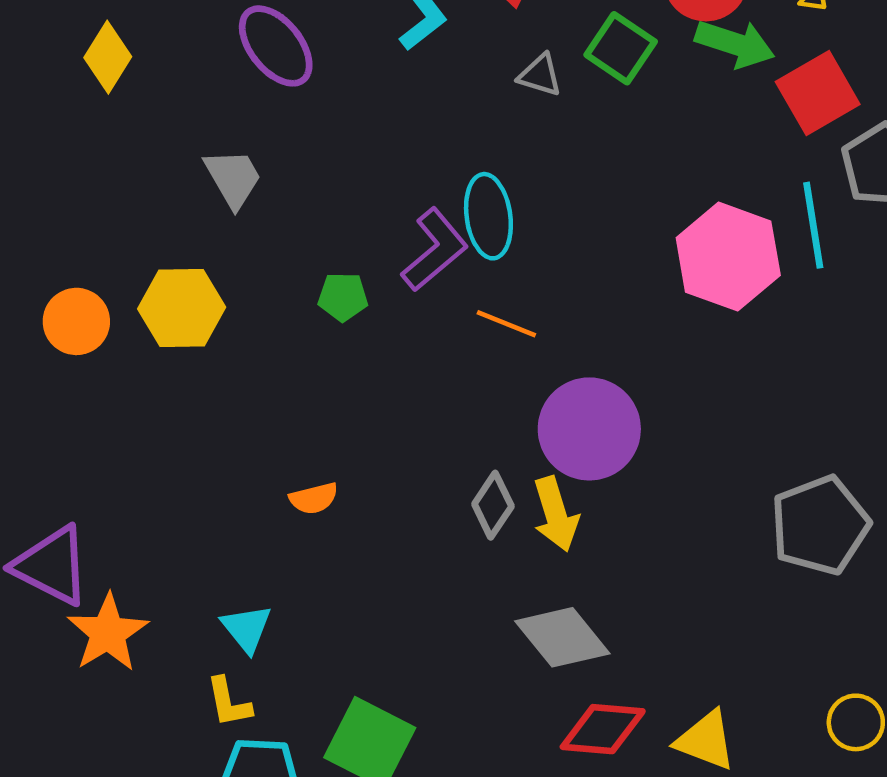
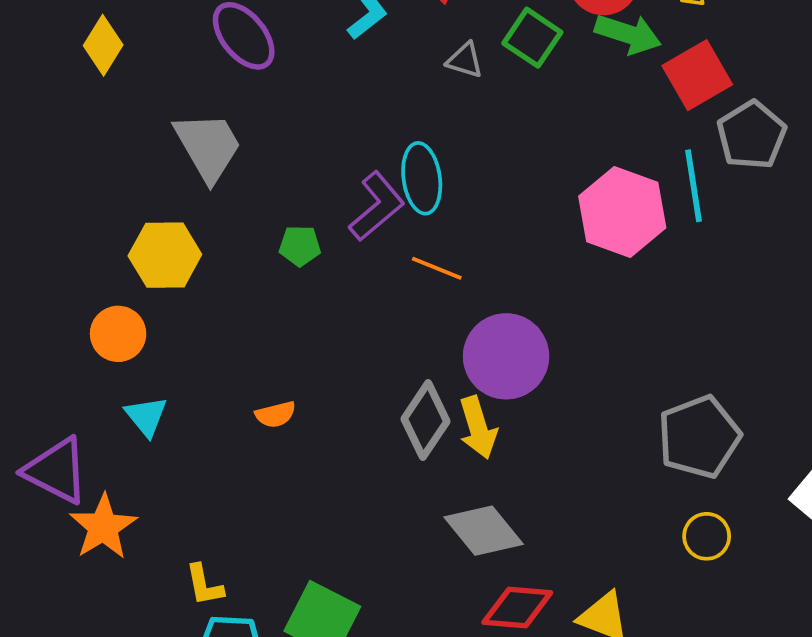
gray trapezoid: (233, 178) -> (208, 146), size x1.4
orange circle: (76, 321) -> (118, 334), moved
gray diamond: (493, 505) -> (425, 420), size x1.4
cyan triangle: (247, 628) -> (146, 416), moved
yellow circle: (856, 722) -> (707, 536), moved

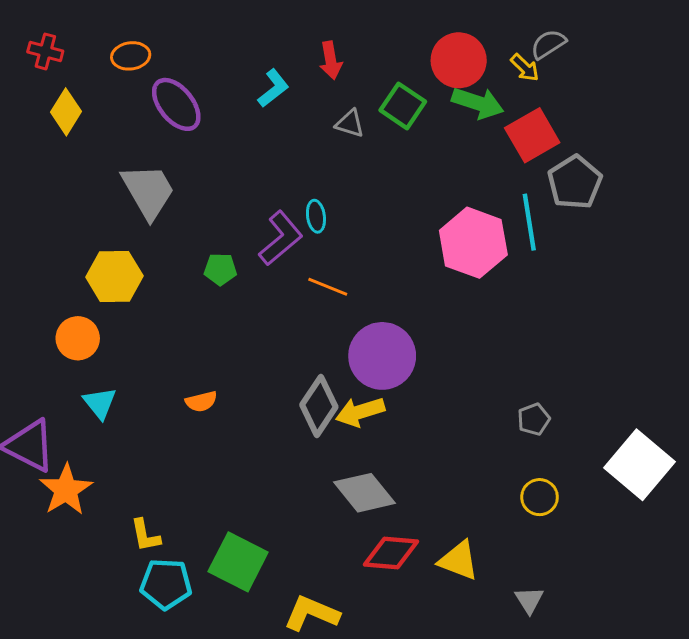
cyan ellipse: (422, 178) -> (316, 216), size x0.6
yellow arrow: (478, 428) -> (360, 412), turned 90
gray pentagon: (699, 437) -> (534, 419), size x0.5

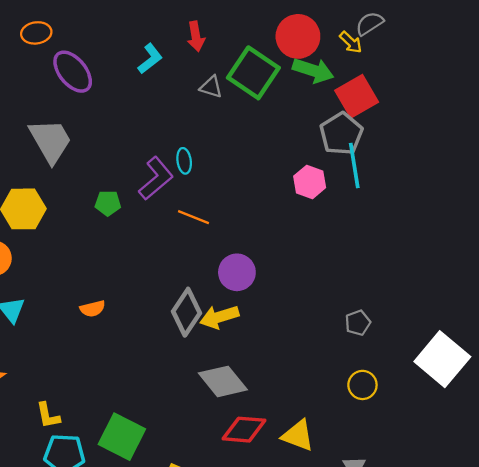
green square: (403, 106) -> (253, 73), size x1.4
gray pentagon: (575, 182) -> (341, 134), moved
pink hexagon: (473, 243) -> (310, 182), size x0.6
purple circle: (382, 356) -> (237, 272), size x0.7

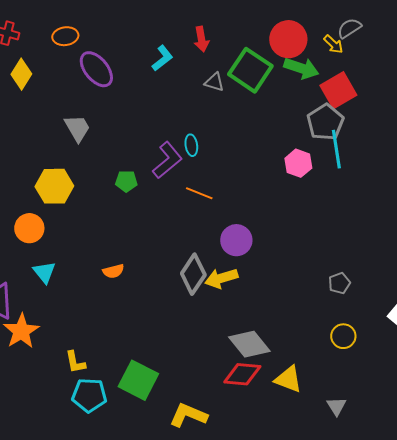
gray trapezoid: (50, 141) -> (77, 128), size x0.7
gray diamond: (223, 381) -> (249, 344), moved

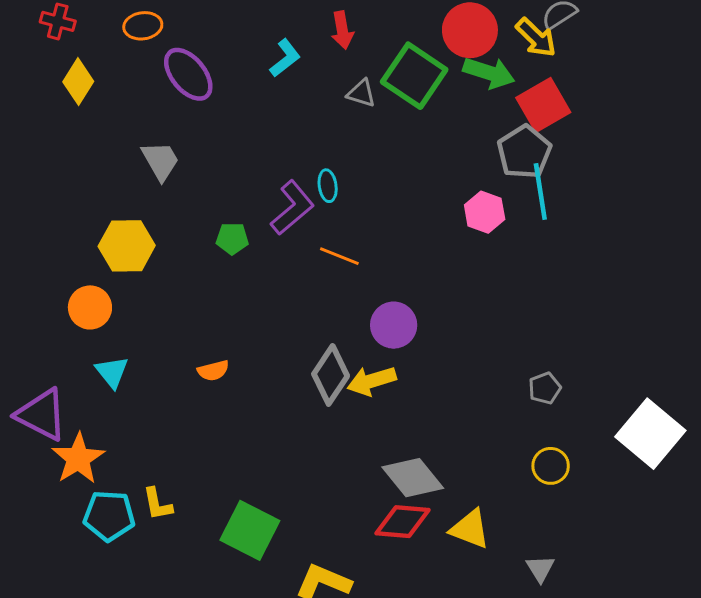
yellow arrow: (333, 44) -> (536, 38), size x1.4
cyan pentagon: (89, 395) -> (109, 516), moved

